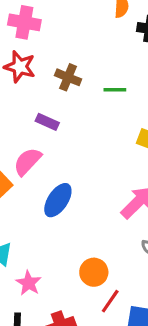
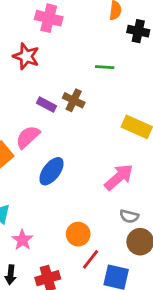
pink cross: (24, 22) -> (49, 18), moved
brown cross: (68, 77) -> (74, 100), moved
green line: (115, 90) -> (105, 67), moved

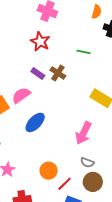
red star: (26, 56) -> (40, 42), moved
pink arrow: (119, 177) -> (83, 133), turned 150
red line: (90, 259) -> (65, 184), moved

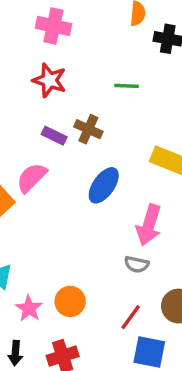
blue ellipse: (35, 122) -> (104, 185), moved
gray semicircle: (87, 162) -> (137, 264), moved
orange circle: (49, 171) -> (70, 301), moved

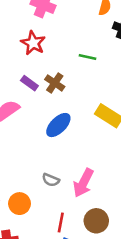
pink arrow: (149, 225) -> (83, 183), moved
gray semicircle: (137, 264) -> (51, 180), moved
red line: (131, 317) -> (61, 223), turned -36

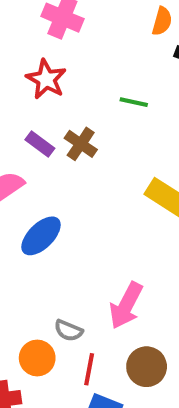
blue ellipse: (58, 125) -> (41, 236), moved
gray semicircle: (51, 180) -> (68, 330), moved
orange circle: (20, 204) -> (37, 358), moved

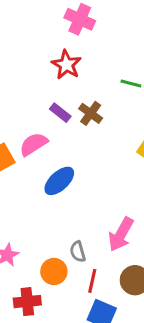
gray semicircle: (68, 330) -> (78, 252), turned 50

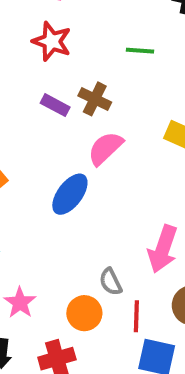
pink semicircle: (33, 144) -> (105, 148), moved

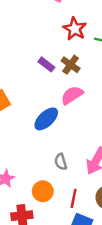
red star: (52, 41) -> (75, 29), moved
gray semicircle: (111, 282) -> (61, 162), moved

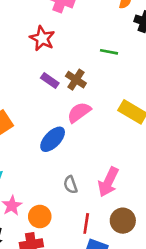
red star: (75, 29) -> (42, 38), moved
orange circle: (43, 191) -> (40, 217), moved

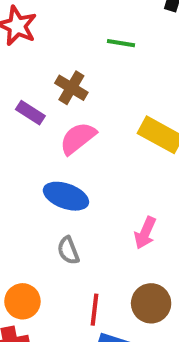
purple rectangle: (50, 81) -> (30, 113), moved
blue ellipse: (53, 139) -> (66, 196), moved, turned 68
pink arrow: (108, 182) -> (145, 233), moved, size x0.7

